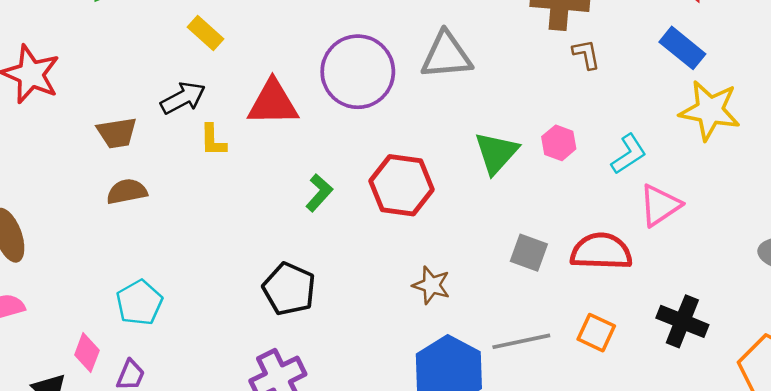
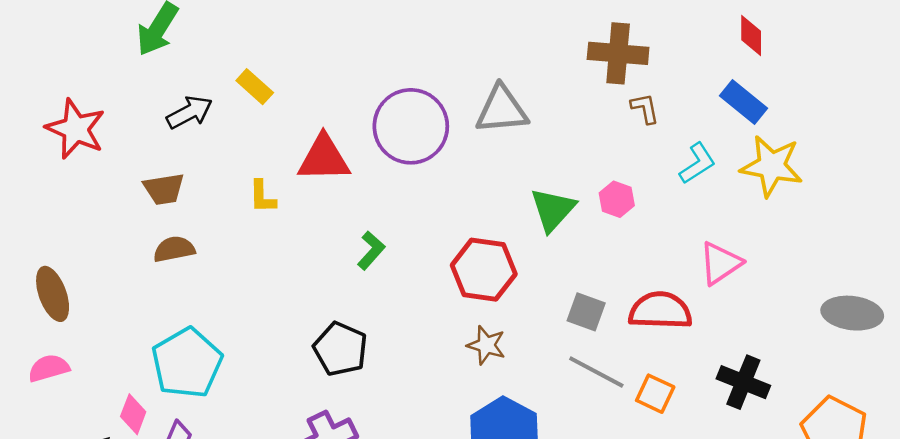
black arrow: (183, 98) -> (189, 112), moved
cyan L-shape: (629, 154) -> (697, 163), moved
red hexagon: (401, 185) -> (484, 270), moved
cyan pentagon: (139, 303) -> (187, 363), size x1.5
gray line: (521, 341) -> (596, 372), moved, turned 40

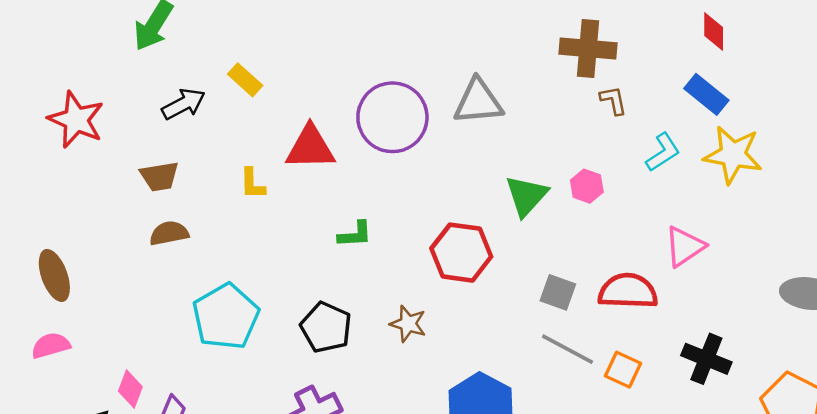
green L-shape: (371, 250) -> (355, 234), turned 45
brown star: (486, 345) -> (408, 324), moved
cyan pentagon: (187, 363) -> (226, 317), moved

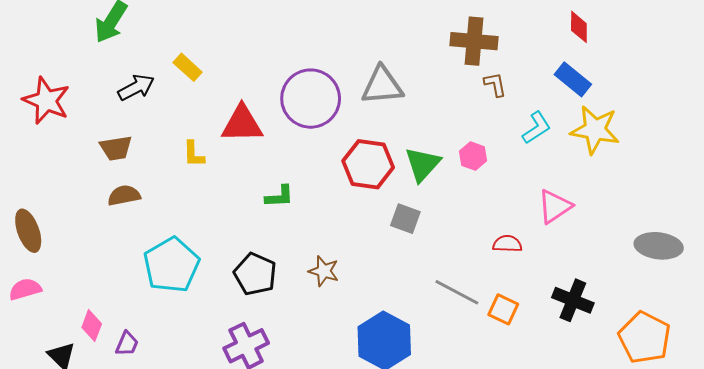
red hexagon: (461, 253) -> (368, 164), moved
red semicircle: (628, 291) -> (507, 244), size x0.6
gray square: (558, 292) -> (405, 219), moved

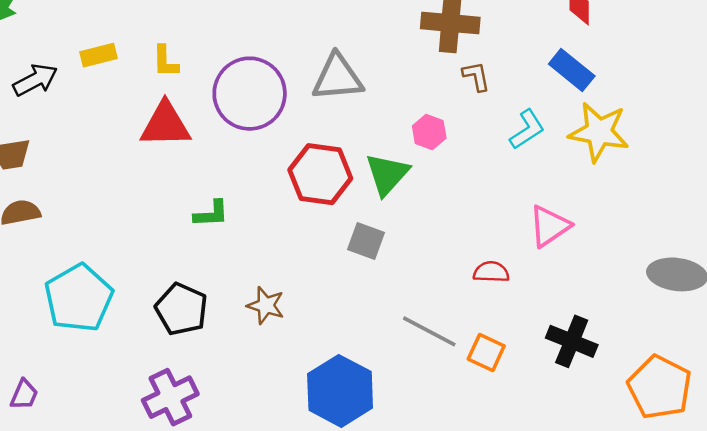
yellow rectangle: (188, 67) -> (98, 55), turned -56
yellow L-shape: (194, 154) -> (165, 61), moved
pink hexagon: (473, 156) -> (429, 132), moved

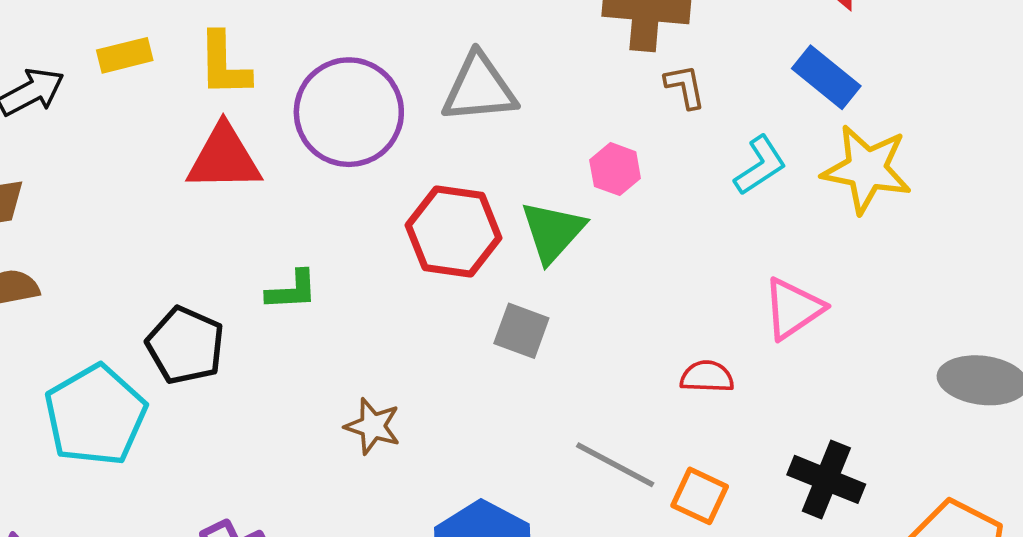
yellow L-shape: (165, 61) -> (224, 64), size x1.4
black pentagon: (181, 309) -> (185, 345), moved

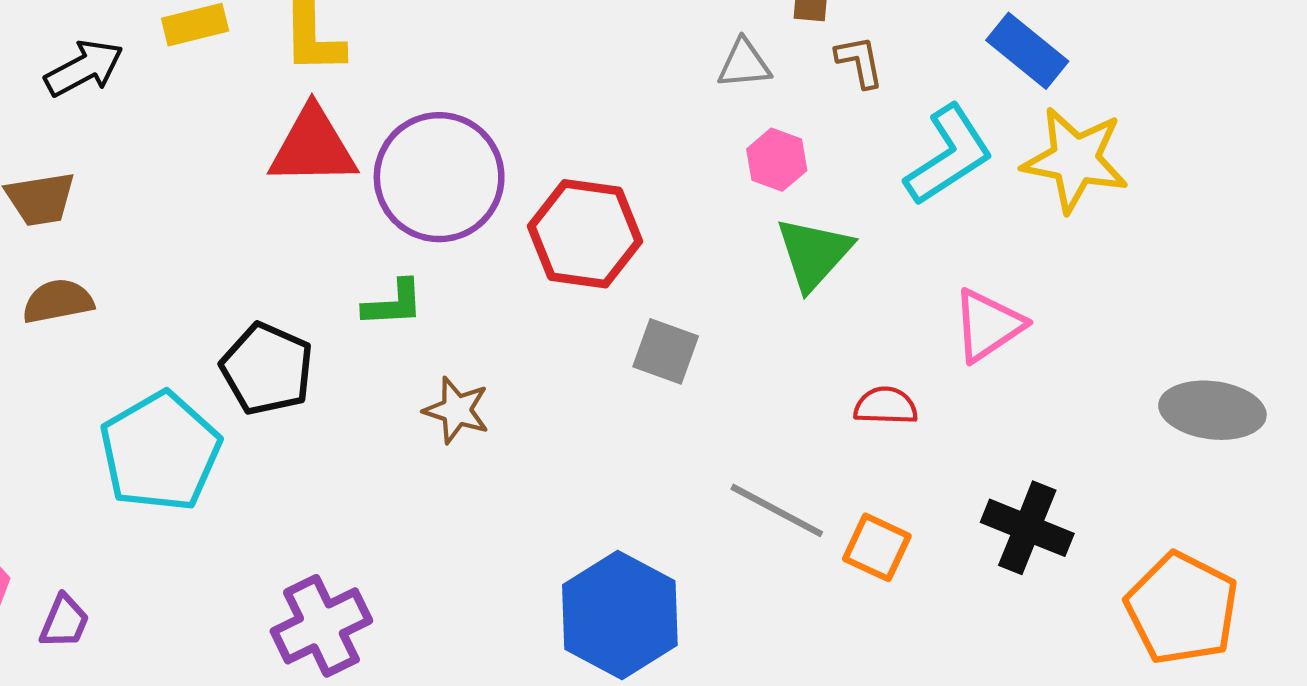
gray triangle: (479, 88) -> (744, 64), moved, size x0.6
purple circle: (349, 112) -> (439, 177), moved
cyan L-shape: (760, 165) -> (949, 155), size x1.4
green triangle: (553, 232) -> (814, 253), moved
brown star: (373, 426) -> (456, 410), moved

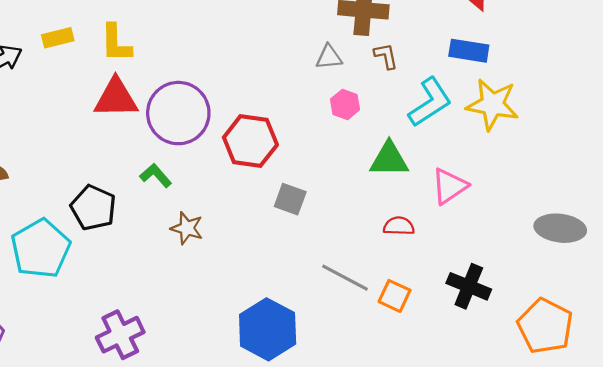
blue rectangle: (1027, 51) -> (469, 51), turned -30
green triangle: (814, 253) -> (389, 159), moved, turned 48
green L-shape: (393, 303) -> (156, 175), turned -128

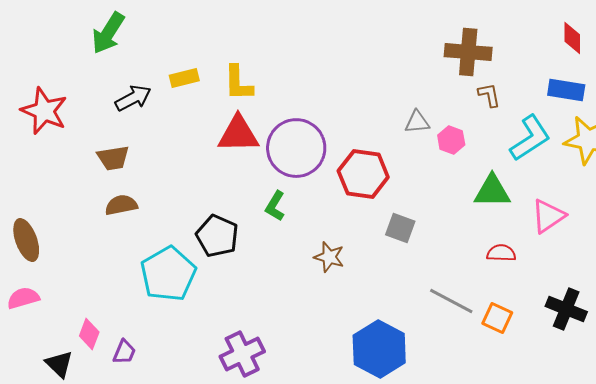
gray triangle: (329, 57) -> (417, 122), moved
green L-shape: (156, 175) -> (275, 206), turned -108
brown star: (187, 228) -> (329, 257), moved

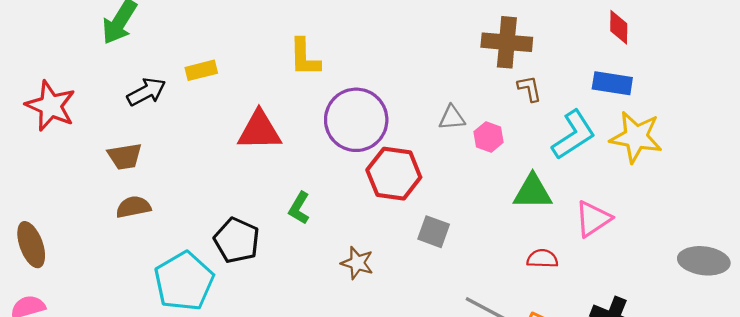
yellow L-shape: (238, 83) -> (305, 57), moved
purple circle: (296, 148) -> (356, 120), moved

